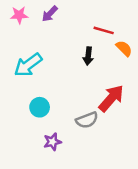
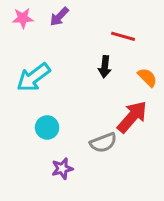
orange semicircle: (124, 48) -> (147, 77), moved

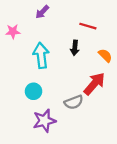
pink star: (23, 18) -> (13, 32), moved
cyan arrow: (33, 77) -> (41, 55), moved, turned 120
purple star: (62, 168) -> (44, 121), size x1.5

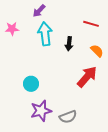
red line: (88, 26) -> (91, 24), moved
cyan arrow: (41, 55) -> (45, 34), moved
gray semicircle: (74, 102) -> (68, 117), moved

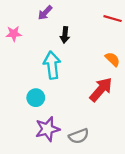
red line: (91, 24) -> (113, 19), moved
cyan arrow: (45, 34) -> (52, 65), moved
black arrow: (69, 44) -> (65, 35), moved

